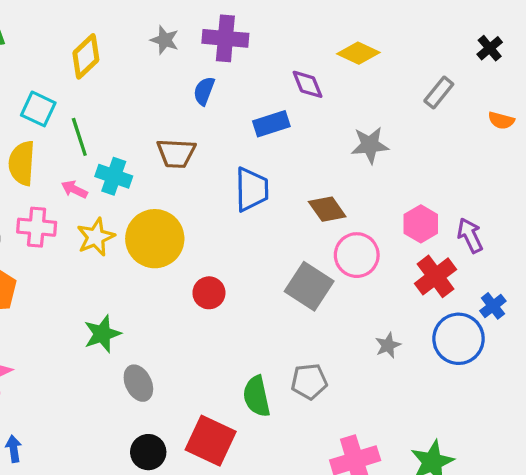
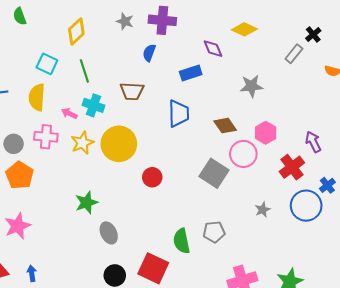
black cross: (490, 48) -> (313, 34), moved
green line: (79, 137) -> (84, 71), moved
pink hexagon: (421, 224) -> (266, 133), moved

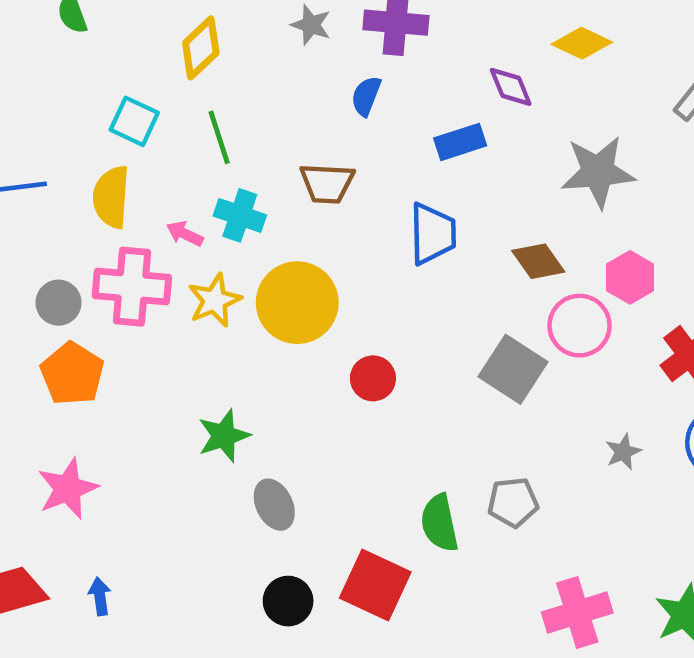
gray star: (251, 86) -> (598, 172), size x1.4
pink cross: (46, 137) -> (132, 287), size x1.4

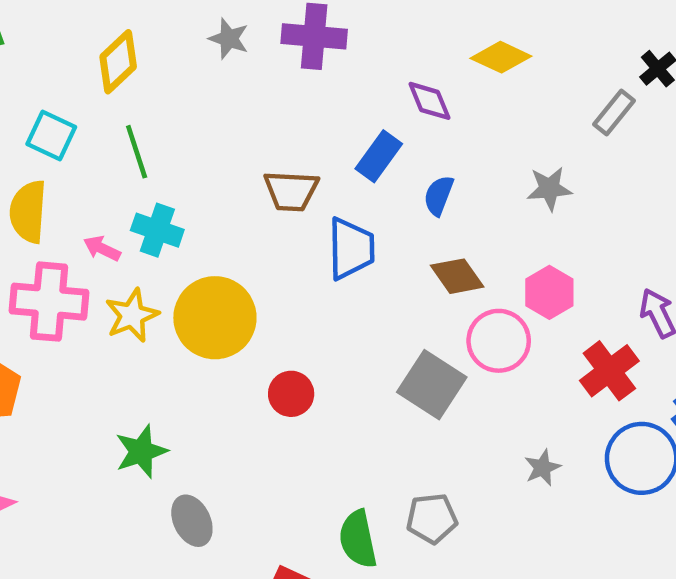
blue semicircle: (366, 96) -> (439, 195), moved
blue rectangle: (460, 142) -> (379, 156), turned -36
gray star: (598, 172) -> (549, 189), moved, size x0.6
brown trapezoid: (327, 183) -> (291, 191), moved

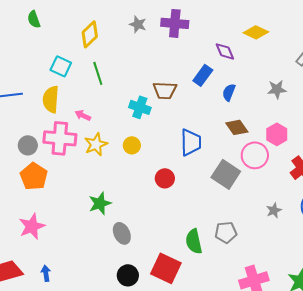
cyan cross: (157, 230) -> (140, 107), moved
blue trapezoid: (351, 249) -> (191, 142), moved
yellow circle: (215, 318) -> (132, 145), size x0.5

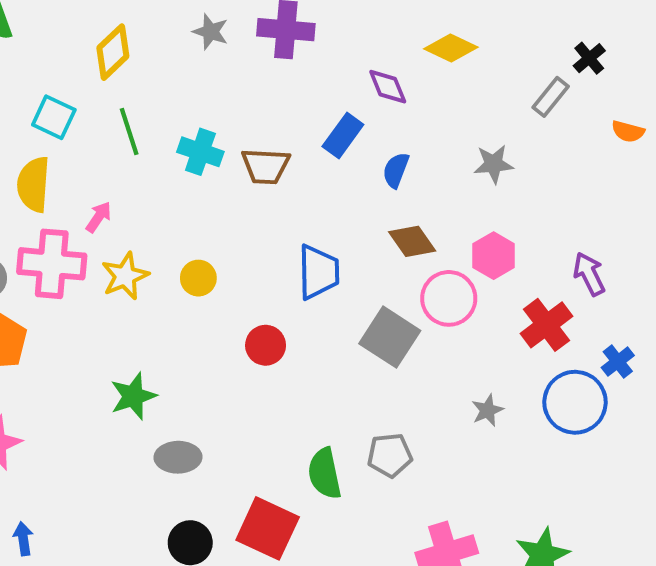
cyan cross: (140, 107) -> (200, 152), moved
pink arrow: (83, 115) -> (99, 217), turned 98
gray ellipse: (122, 233) -> (178, 457), turned -65

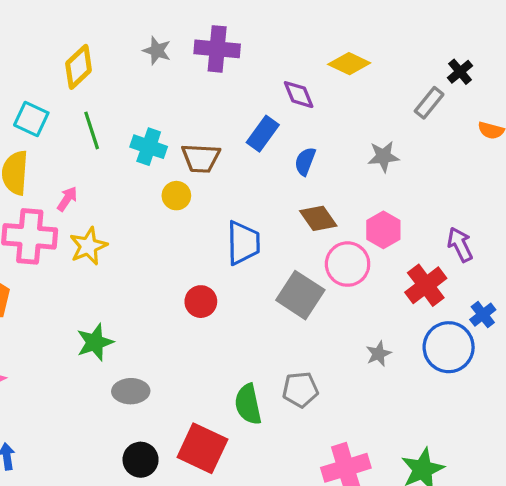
yellow circle: (198, 278) -> (176, 196), moved

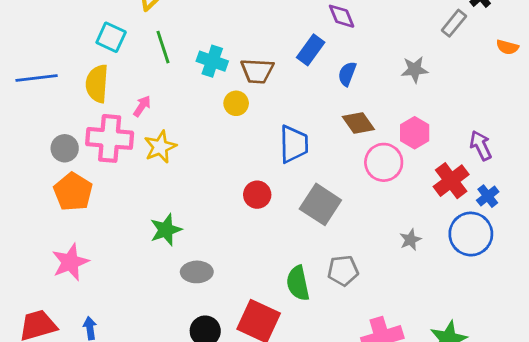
gray square: (300, 295) -> (320, 204), moved
blue cross: (483, 315) -> (488, 196), moved

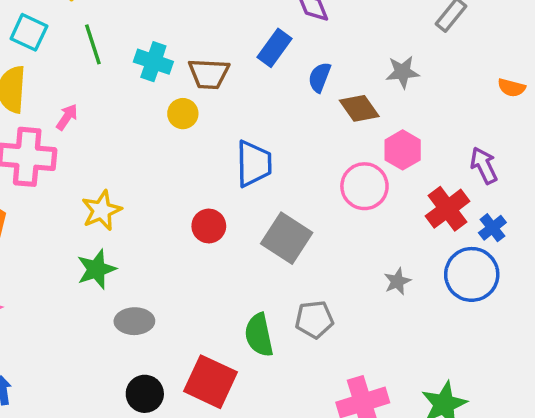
orange semicircle: (507, 47) -> (512, 88), moved
brown diamond: (358, 123) -> (359, 108), moved
yellow star: (160, 147) -> (102, 210), moved

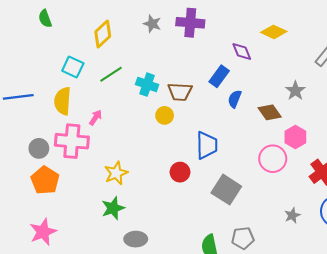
green line: (93, 44) -> (111, 74), turned 75
gray star: (403, 72) -> (295, 91), turned -30
blue semicircle: (319, 77) -> (235, 99), moved
red circle: (209, 226) -> (180, 172), moved

